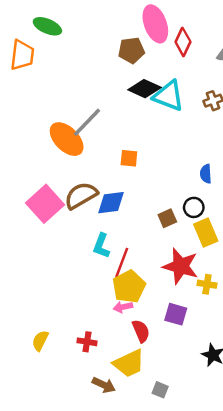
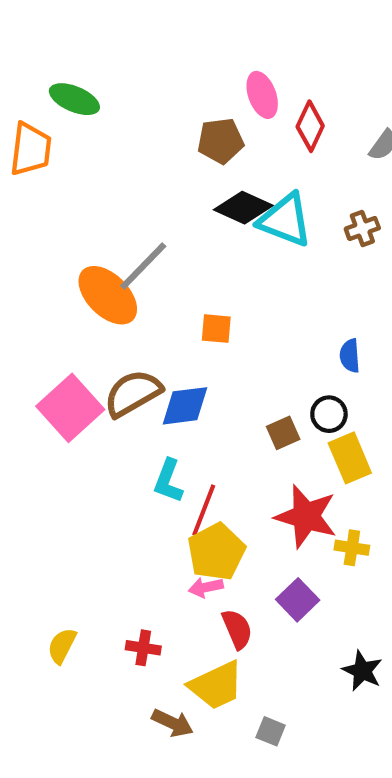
pink ellipse: (155, 24) -> (262, 95), size x0.7
purple square: (176, 314) -> (298, 600), turned 30

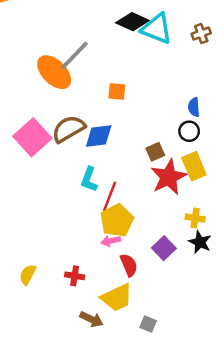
black circle: (329, 414) -> (189, 131), moved
red star: (306, 516) -> (169, 177), moved, turned 30
black star: (362, 671) -> (200, 242), moved

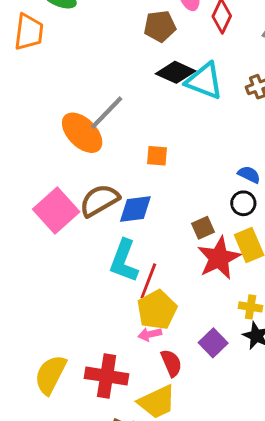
blue semicircle: (194, 107) -> (249, 174), turned 120
cyan L-shape: (89, 179) -> (124, 261), size x1.4
yellow semicircle: (28, 275) -> (50, 375), size x1.6
red cross: (75, 276) -> (107, 376), size x1.8

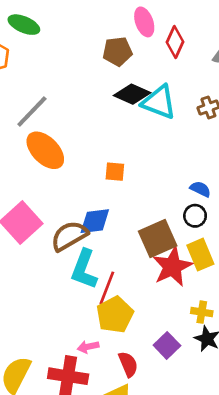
gray line: (107, 113) -> (32, 112), moved
brown semicircle: (99, 200) -> (69, 236), moved
brown square: (203, 228) -> (158, 239), size x1.8
pink arrow: (150, 334) -> (88, 347), moved

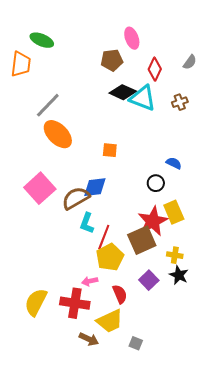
red diamond: (175, 42) -> (155, 69), moved
black circle: (195, 216) -> (156, 183), moved
brown square: (158, 239) -> (142, 240), moved
cyan L-shape: (84, 269) -> (87, 223), size x0.7

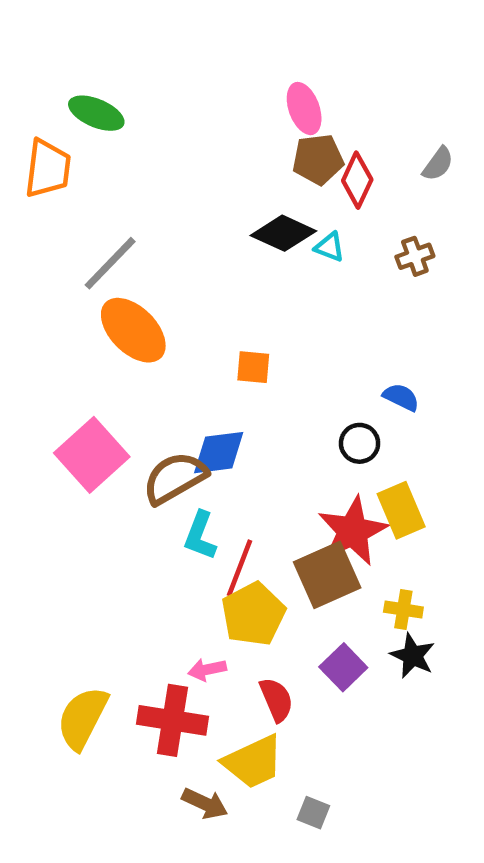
brown pentagon: (112, 60) -> (318, 159), moved
cyan triangle: (143, 98) -> (330, 247), size x0.5

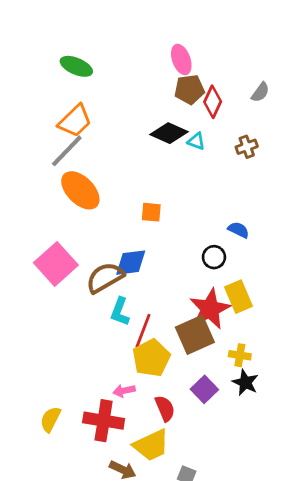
green ellipse: (96, 113) -> (76, 66), moved
orange trapezoid: (48, 169) -> (75, 121), moved, turned 39
yellow semicircle: (82, 718) -> (50, 419), size x0.7

